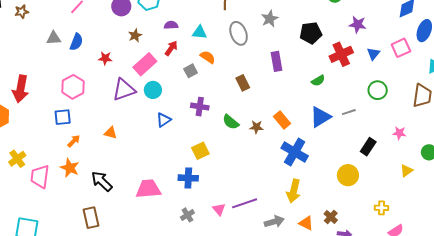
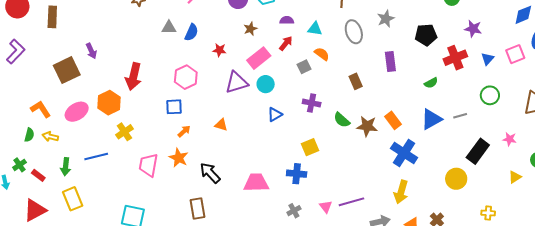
brown star: (256, 127) -> (367, 126), size x1.5
black rectangle: (368, 147) -> (478, 151), size x1.4
yellow cross: (17, 159) -> (124, 132), moved

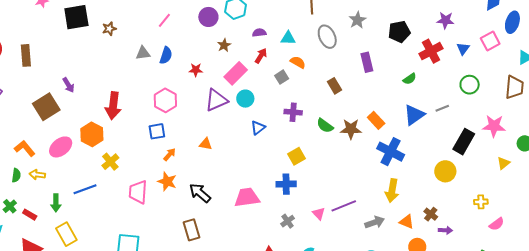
pink star: (510, 139) -> (494, 126), size x1.6

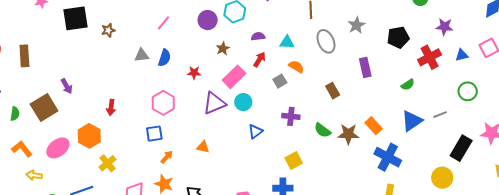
blue triangle: (463, 49) -> (462, 55), turned 40
red arrow: (113, 106) -> (111, 107), size x0.6
green semicircle: (16, 175) -> (15, 114), moved

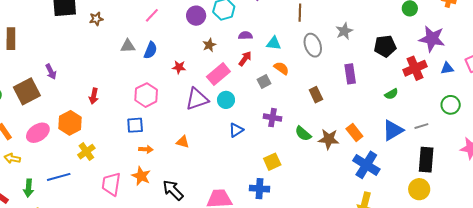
purple star: (444, 27) -> (432, 39), size x1.5
black rectangle: (461, 148) -> (426, 160), moved, turned -30
orange arrow: (167, 157) -> (146, 149), turned 48

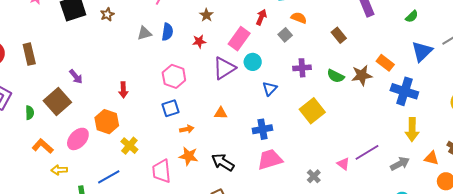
brown star: (209, 45) -> (206, 15), moved
yellow square: (272, 162) -> (312, 111), size x1.4
blue cross: (260, 189) -> (262, 129), moved

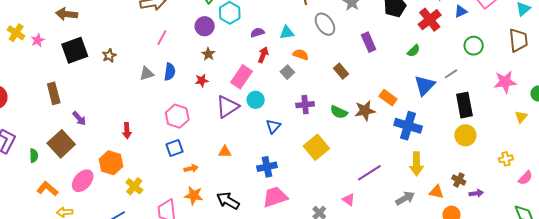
brown rectangle: (29, 54) -> (54, 93), moved
purple line: (367, 152) -> (369, 173), moved

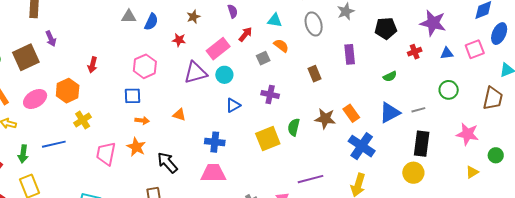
red cross: (430, 20) -> (415, 52), size x0.6
purple semicircle: (257, 33) -> (233, 11), moved, turned 72
green semicircle: (339, 112) -> (294, 127), moved, turned 60

